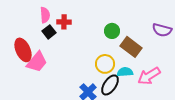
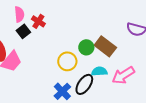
red cross: (64, 22) -> (38, 21), turned 32
green circle: (112, 31) -> (86, 47), moved
yellow circle: (105, 64) -> (67, 61), moved

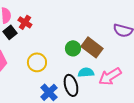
yellow circle: (67, 61) -> (37, 62), moved
black ellipse: (84, 84) -> (71, 85), turned -50

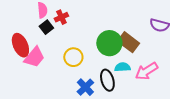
red cross: (25, 22) -> (61, 17), turned 32
green circle: (73, 48) -> (109, 43), size x1.6

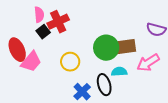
red cross: (61, 17) -> (58, 22), size x1.5
brown rectangle: (128, 42) -> (125, 47), turned -45
pink arrow: (146, 71) -> (148, 63), moved

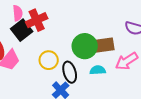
black square: (43, 32) -> (22, 30), size x1.5
black ellipse: (104, 85) -> (70, 72), moved

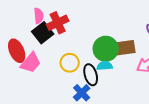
cyan semicircle: (98, 70) -> (105, 66), moved

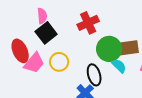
red cross: (58, 23) -> (88, 23), moved
yellow circle: (70, 63) -> (59, 62), moved
cyan semicircle: (105, 66) -> (119, 66), moved, turned 49

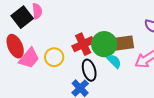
red cross: (88, 23) -> (83, 44), moved
black square: (46, 33) -> (22, 17), moved

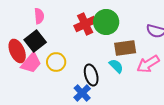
black square: (22, 17) -> (35, 41), moved
red cross: (83, 44) -> (85, 24), moved
green circle: (104, 44) -> (106, 22), moved

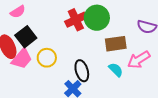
pink semicircle: (39, 16) -> (18, 12), moved, turned 63
cyan semicircle: (116, 66) -> (116, 70), moved

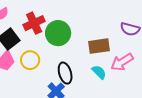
green circle: (97, 18) -> (58, 33), moved
red cross: (76, 20) -> (34, 23), moved

